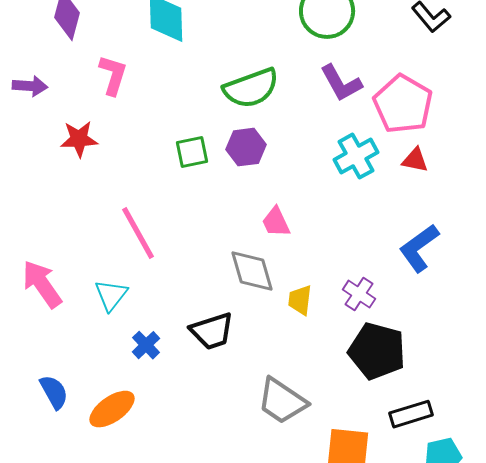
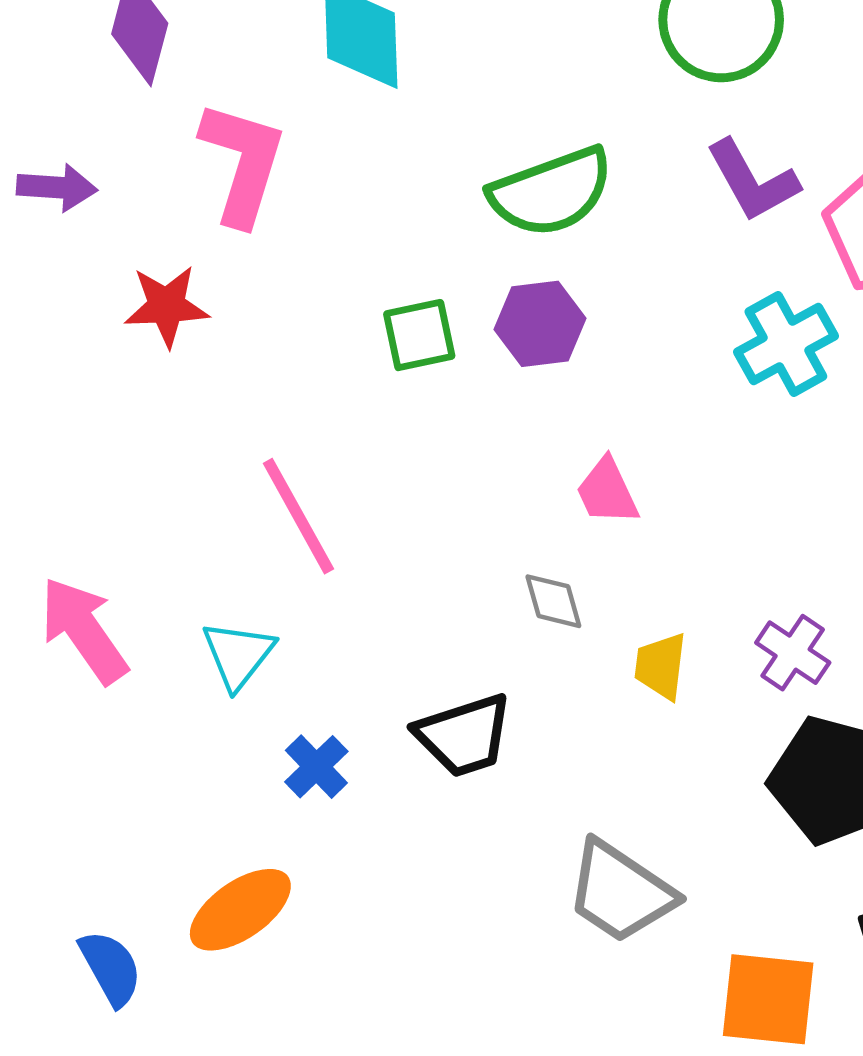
pink L-shape: (113, 75) -> (243, 163), size x1.4
gray diamond: (252, 271) -> (553, 601), size x0.6
blue semicircle: (54, 392) -> (111, 968), moved

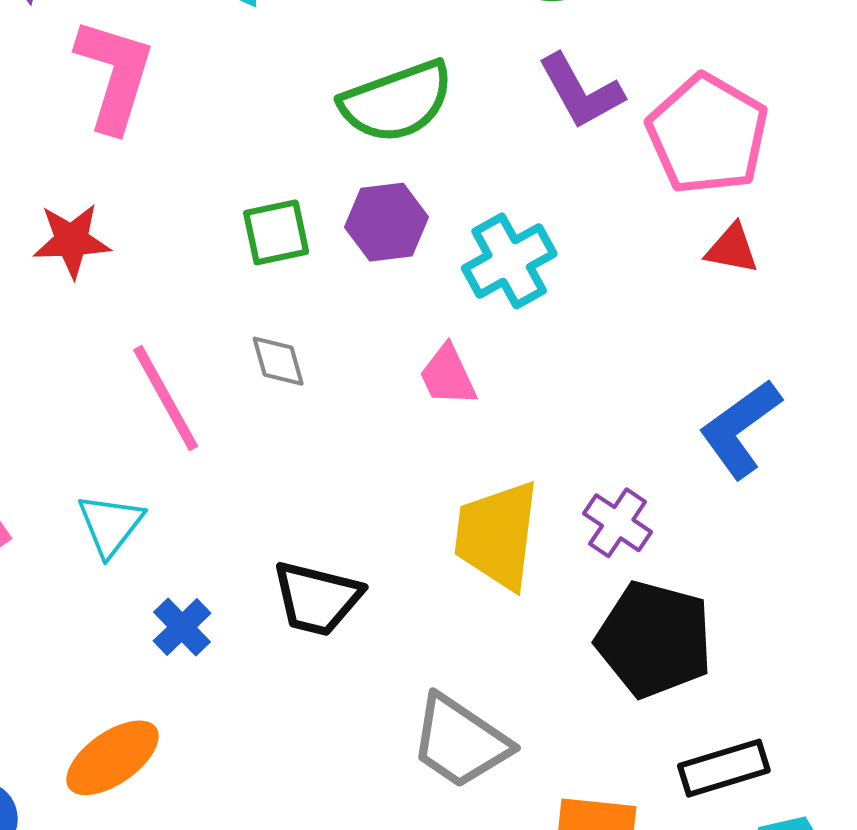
red star: (167, 306) -> (72, 241), moved
cyan cross: (786, 344) -> (509, 261), moved
gray diamond: (553, 601) -> (278, 361), moved
yellow trapezoid: (661, 666) -> (497, 535), size x1.8
black trapezoid: (464, 735) -> (317, 598), turned 32

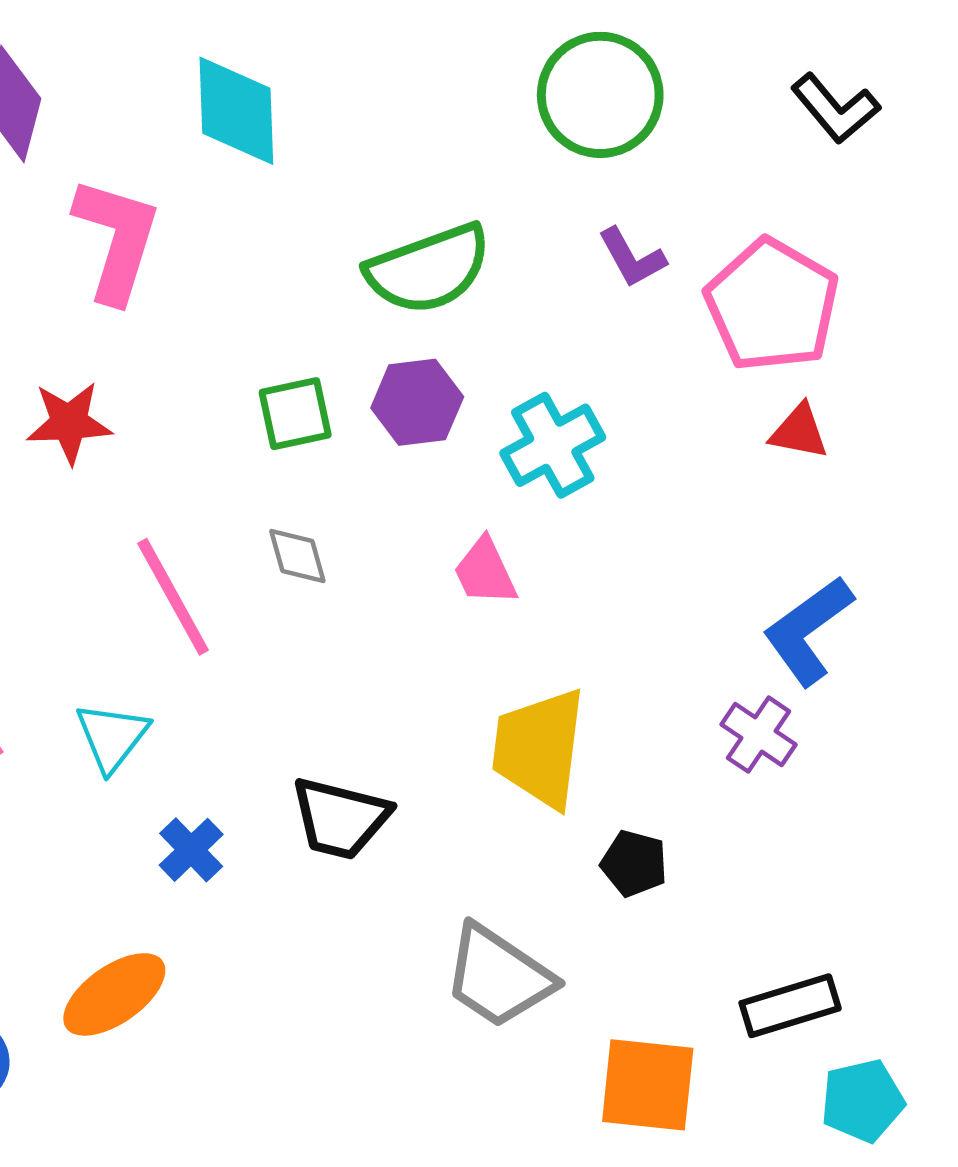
purple L-shape: (581, 91) -> (632, 258), size x0.7
purple cross: (618, 523) -> (758, 735), moved
black pentagon: (654, 639) -> (634, 863), moved, size x0.5

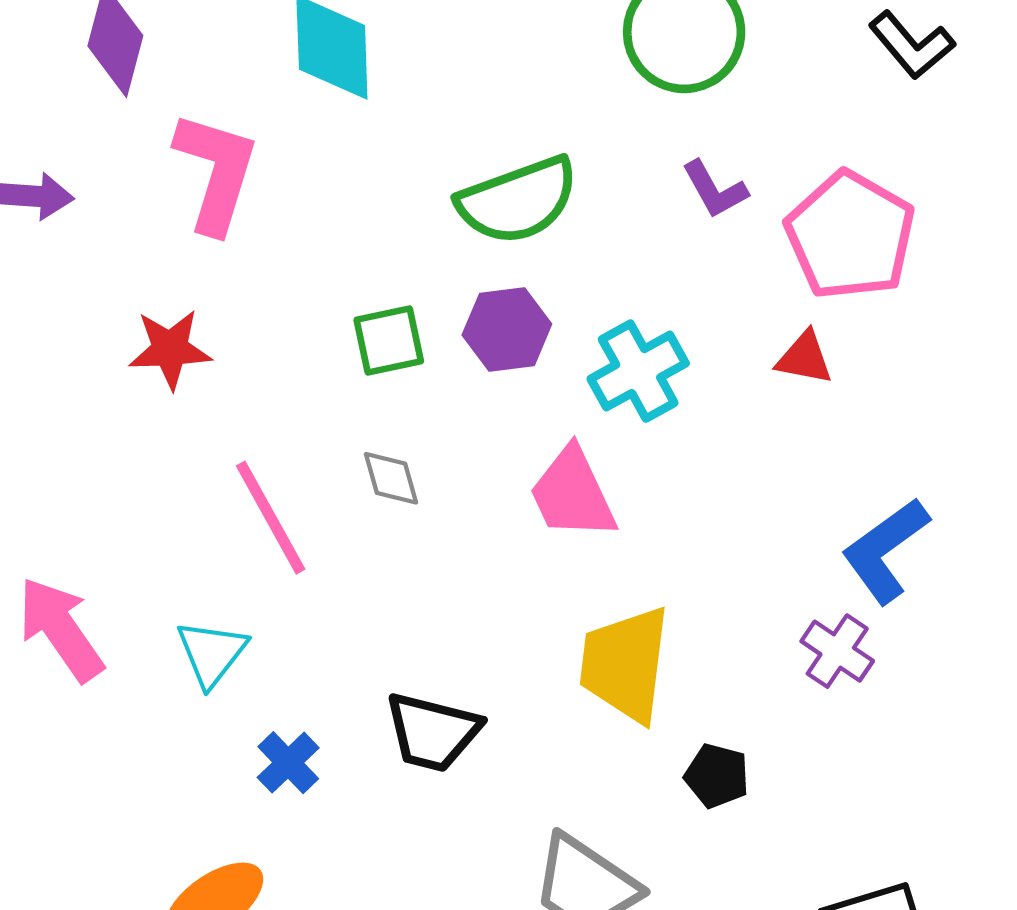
red triangle: (799, 432) -> (804, 358), moved
pink trapezoid: (485, 572) -> (573, 494), size x1.4

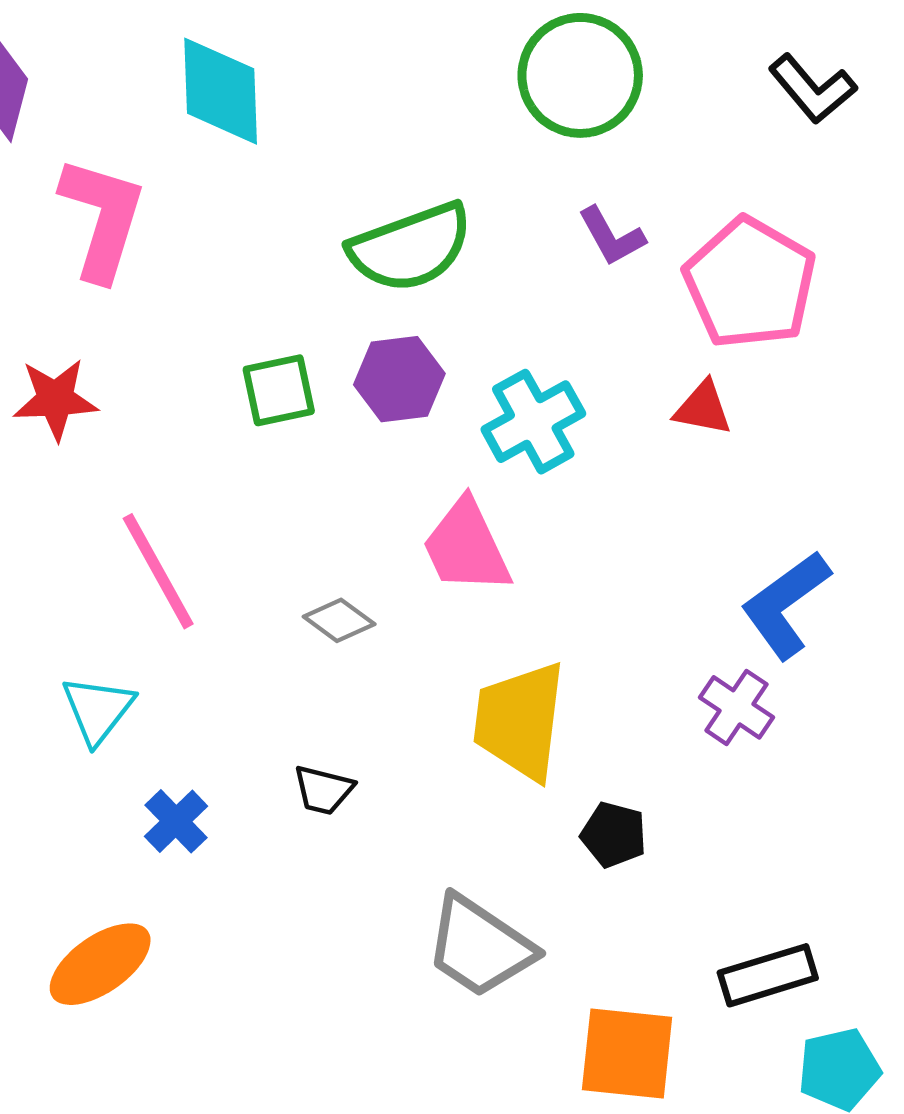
gray diamond: (391, 478) -> (339, 620), moved, turned -38
black trapezoid: (433, 732) -> (323, 790), size x0.6

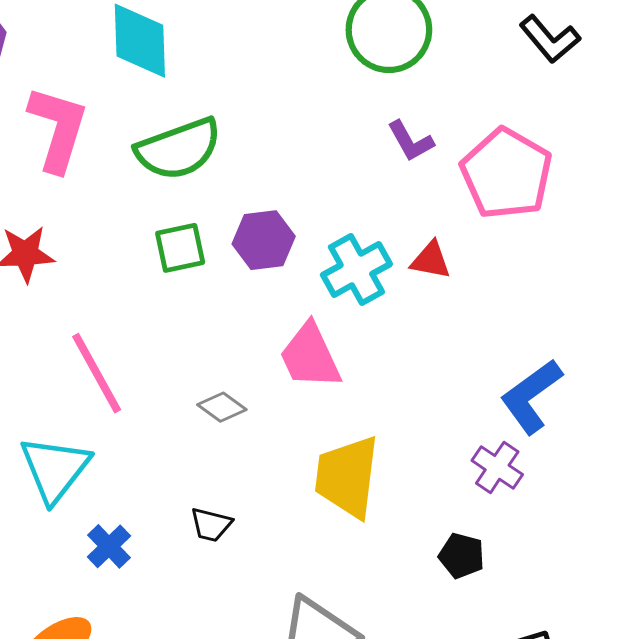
green semicircle: (410, 247) -> (179, 149), moved
red triangle: (703, 408) -> (431, 260), moved
cyan triangle: (98, 710) -> (55, 469), size x1.4
black pentagon: (614, 835) -> (462, 556), moved

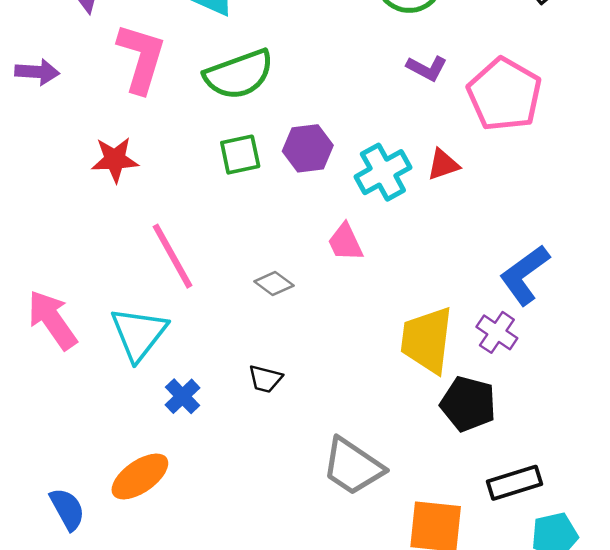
purple L-shape: (411, 141) -> (427, 68), turned -33
red triangle: (431, 260) -> (443, 165), turned -30
pink trapezoid: (310, 356) -> (345, 242), size x0.7
yellow trapezoid: (347, 477) -> (427, 340), moved
black pentagon: (462, 556) -> (468, 404), size x1.5

